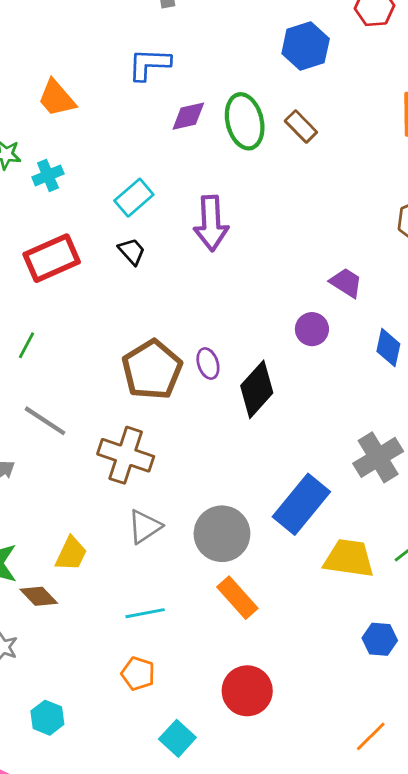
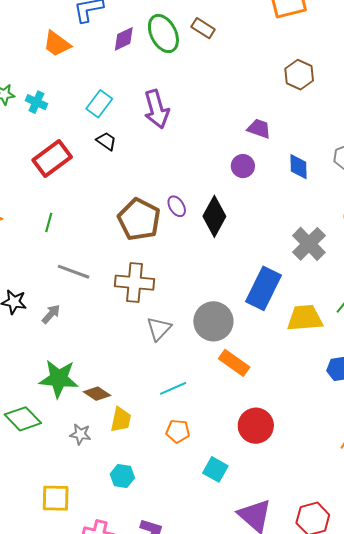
orange trapezoid: (57, 98) -> (57, 44), moved
cyan cross: (48, 175) -> (36, 102), turned -30
yellow trapezoid: (71, 554) -> (121, 420), moved

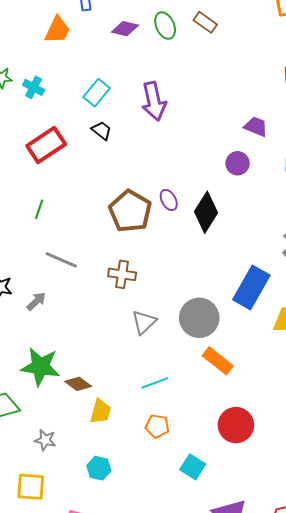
green ellipse: (163, 33) -> (165, 26), size x0.7
purple diamond: (124, 39) -> (125, 29), turned 36
orange trapezoid: (57, 44) -> (57, 30), turned -104
brown cross: (135, 283) -> (122, 274), size x0.7
gray star: (80, 434) -> (45, 440), moved

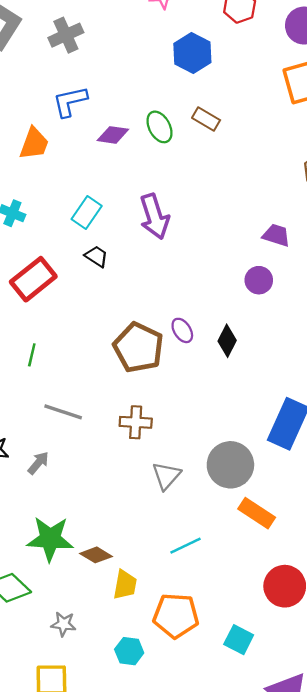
black diamond: (206, 212) -> (227, 341), size x0.7
orange pentagon: (157, 426) -> (176, 616), moved, size x1.6

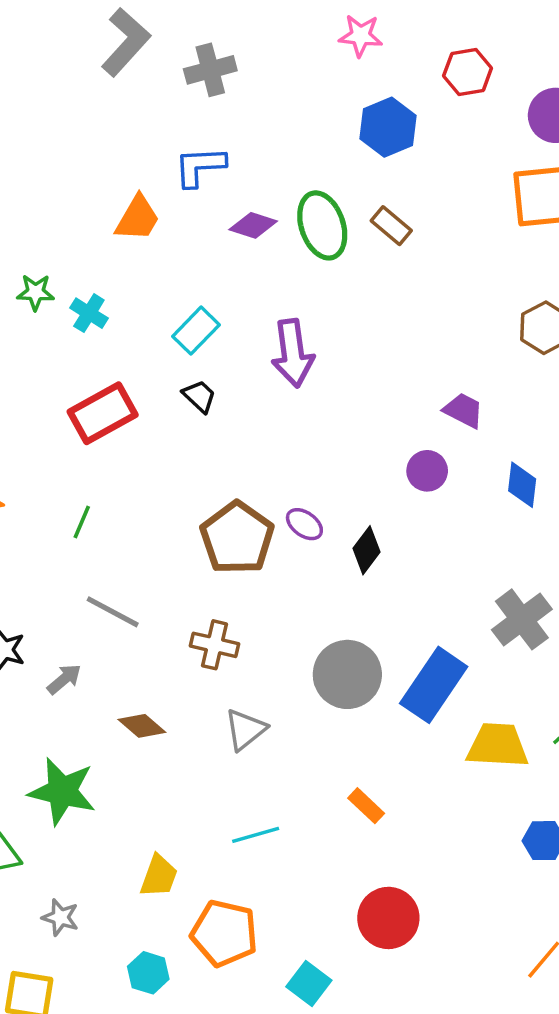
green ellipse: (159, 127) -> (322, 225), size x1.4
purple ellipse: (182, 330) -> (304, 524), turned -30
gray circle: (230, 465) -> (347, 674), moved
orange rectangle: (257, 513) -> (366, 806), size x0.7
brown diamond: (96, 555) -> (142, 726), moved

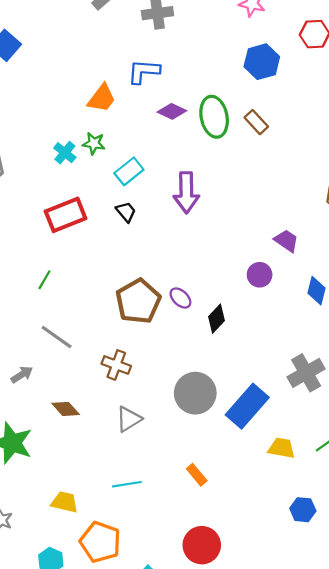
green star: (35, 292) -> (94, 143), moved
yellow trapezoid: (497, 745) -> (282, 448), size x0.7
yellow trapezoid: (159, 876) -> (65, 502), turned -104

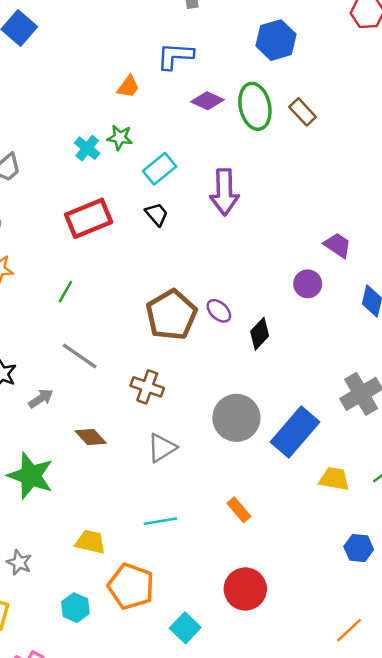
blue hexagon: (262, 62) -> (276, 40), moved
orange trapezoid: (102, 98) -> (128, 87), size x0.7

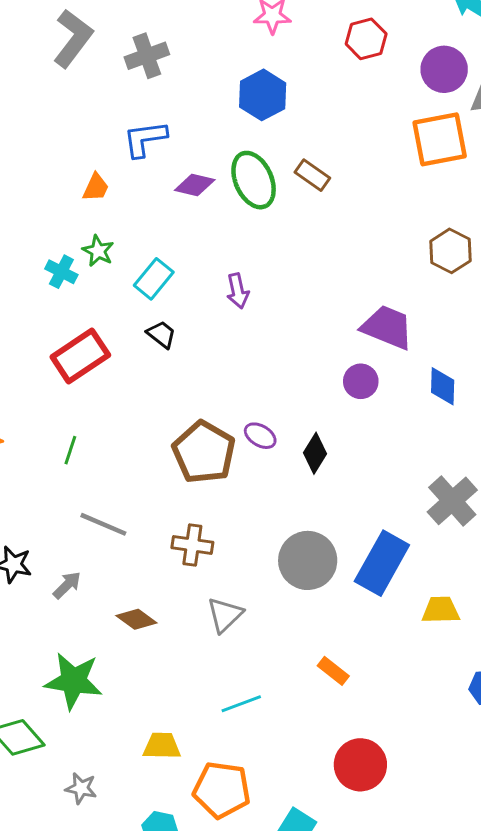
green star: (120, 138) -> (98, 251), turned 30
purple arrow: (224, 192) -> (238, 291), size x0.6
purple trapezoid: (338, 245) -> (387, 327), size x1.5

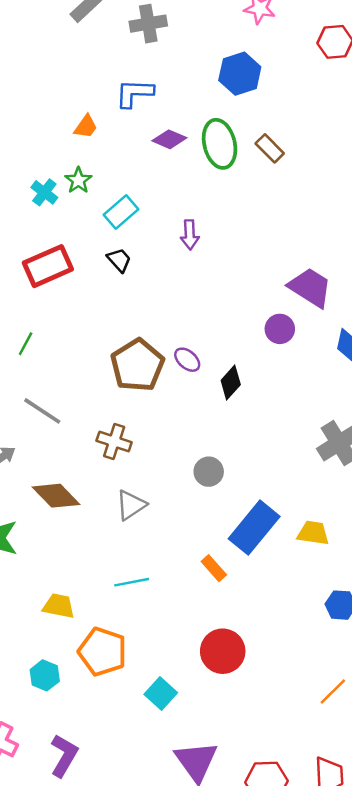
gray circle: (308, 560) -> (209, 472), size x0.6
blue rectangle: (382, 563) -> (254, 528), moved
brown diamond: (136, 619) -> (56, 496), size x1.4

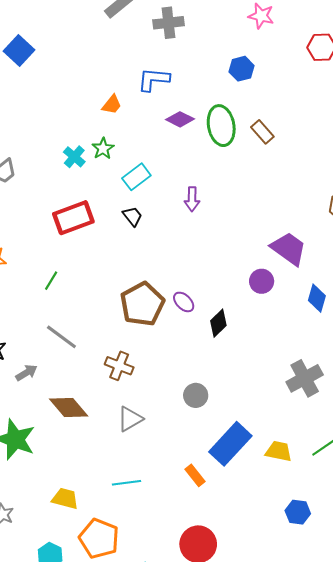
blue hexagon: (240, 74) -> (241, 69), size x0.7

